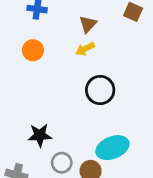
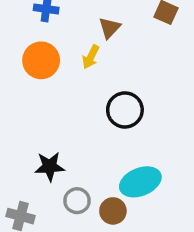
yellow arrow: (85, 49) -> (91, 57), moved, turned -36
orange circle: (33, 50) -> (41, 60), size x1.4

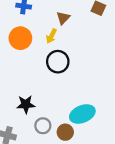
black circle: (125, 110) -> (58, 62), moved

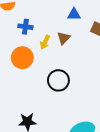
yellow arrow: (51, 36) -> (45, 42), moved

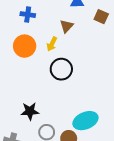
yellow arrow: (45, 42) -> (52, 44), moved

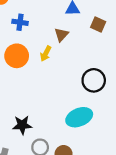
black circle: (61, 69) -> (94, 80), moved
cyan ellipse: (85, 121) -> (79, 117), moved

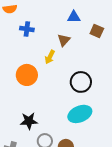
orange circle: (17, 56) -> (27, 75), moved
black circle: (94, 80) -> (81, 82), moved

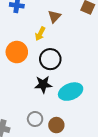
black circle: (81, 82) -> (50, 59), moved
black star: (29, 121) -> (43, 84), moved

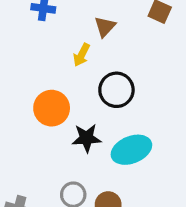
orange circle: (17, 52) -> (52, 108), moved
black circle: (50, 59) -> (116, 90), moved

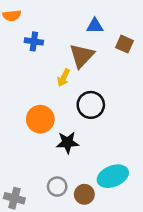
brown triangle: (105, 27) -> (82, 56), size x1.5
cyan ellipse: (131, 150) -> (113, 176), moved

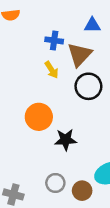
blue cross: (34, 41) -> (54, 40), moved
yellow arrow: (64, 78) -> (52, 70), moved, turned -60
black circle: (91, 105) -> (88, 86), moved

